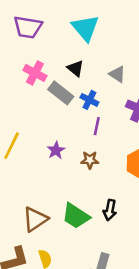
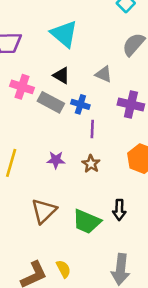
purple star: (56, 150) -> (56, 160), turned -30
brown star: (90, 160) -> (91, 164), turned -30
brown triangle: (35, 219) -> (44, 211), moved

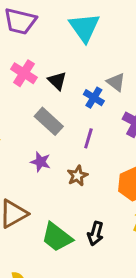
black triangle: (61, 75) -> (57, 81), moved
gray rectangle: (51, 102) -> (49, 121), moved
blue cross: (80, 104) -> (94, 98), moved

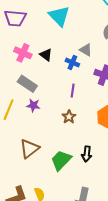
gray rectangle: (49, 121) -> (27, 84), moved
purple star: (40, 162) -> (33, 105), moved
green trapezoid: (57, 237) -> (61, 160), turned 105

